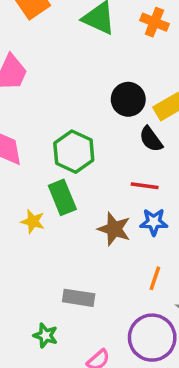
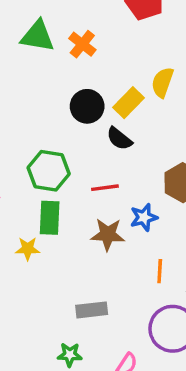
orange cross: (154, 22) -> (82, 44), moved, turned 32
red line: (145, 186) -> (105, 188), moved
green rectangle: (62, 197) -> (50, 218), turned 40

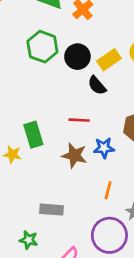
green hexagon: (49, 171) -> (42, 47), moved
green rectangle: (50, 218) -> (33, 135), turned -30

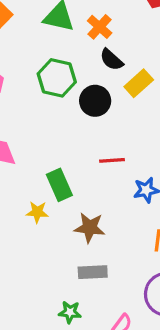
black circle: (77, 57) -> (95, 101), moved
black semicircle: (97, 85) -> (111, 60), moved
brown star: (74, 155) -> (90, 228), moved

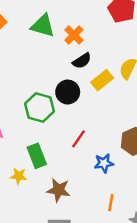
black semicircle: (111, 60) -> (82, 61), turned -78
green hexagon: (57, 78) -> (40, 107), moved
red line: (112, 160) -> (79, 139), turned -54

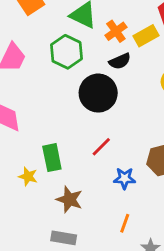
yellow rectangle: (102, 80) -> (146, 36), moved
black circle: (68, 92) -> (98, 93), size x1.4
green hexagon: (40, 107) -> (67, 52), moved

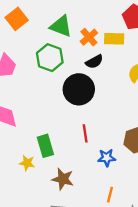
yellow rectangle: (146, 36) -> (114, 39), turned 36
red line: (101, 147) -> (85, 133), turned -48

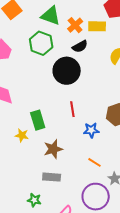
brown star: (63, 179) -> (53, 149), turned -30
orange line: (110, 195) -> (94, 162), turned -72

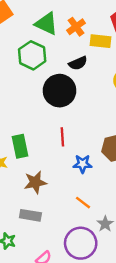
orange cross: (75, 25) -> (76, 27), moved

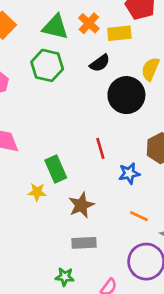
black circle: (59, 91) -> (126, 95), moved

